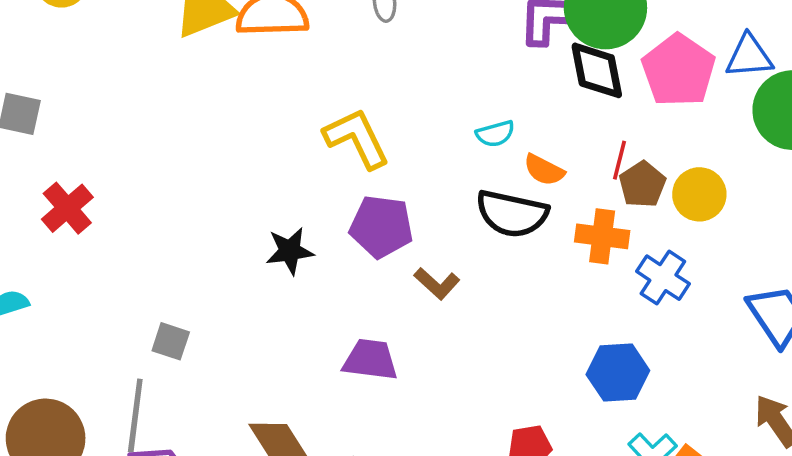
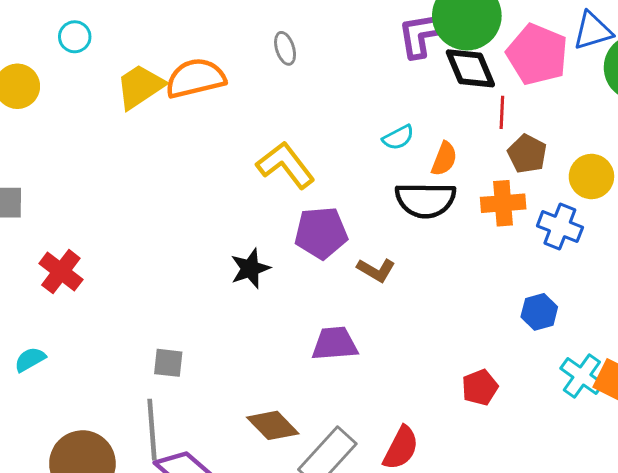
red line: (620, 160) -> (502, 112), moved
orange semicircle: (544, 170) -> (444, 159), turned -84
yellow circle: (699, 194) -> (591, 176), moved
blue hexagon: (618, 373) -> (539, 312), size x0.7

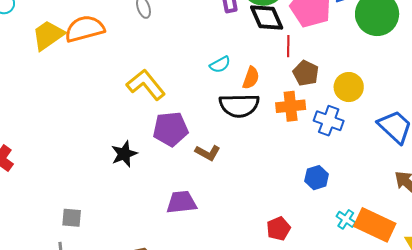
cyan cross: (582, 376) -> (346, 219), size x0.7

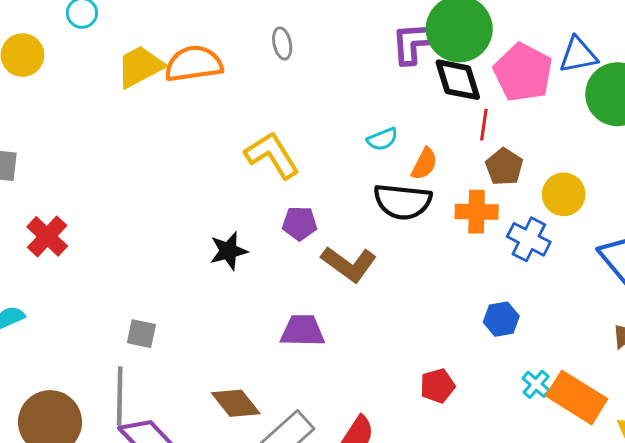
purple pentagon: (171, 129) -> (300, 223), size x0.7
brown L-shape: (208, 153) -> (349, 264), size x1.5

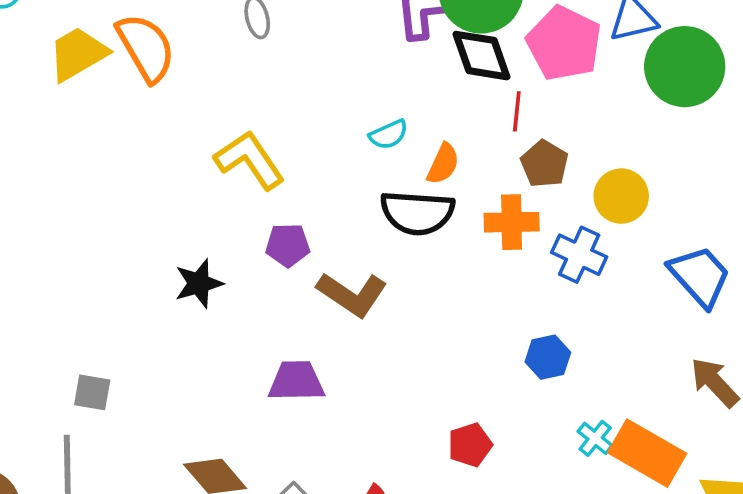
orange semicircle: (194, 64) -> (146, 48), turned 70

